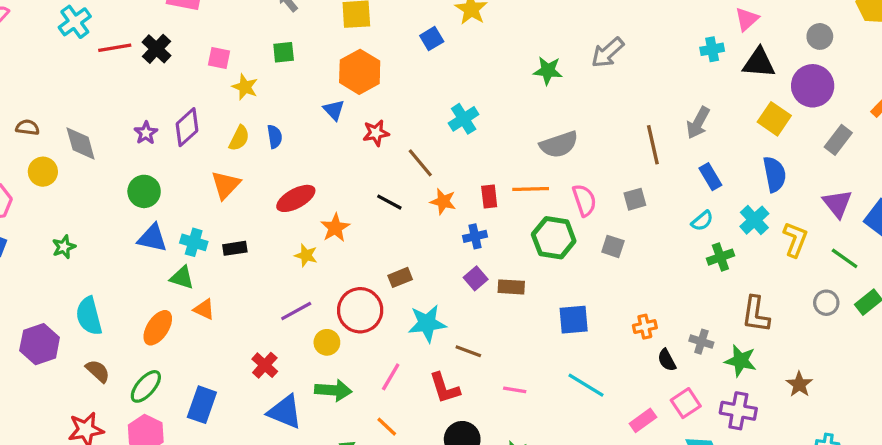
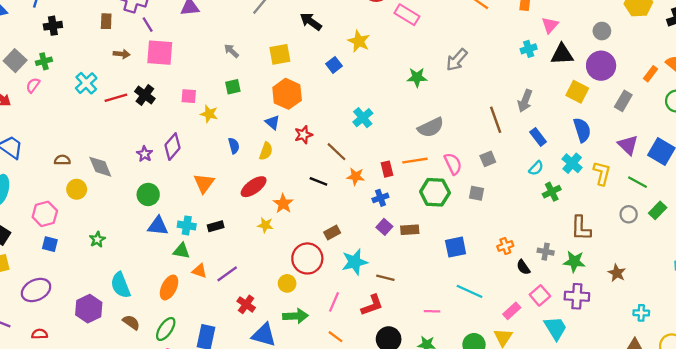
yellow semicircle: (239, 138) -> (266, 151), moved
purple line: (296, 311) -> (227, 274), moved
red L-shape: (444, 388) -> (372, 305), turned -85
pink line: (515, 390) -> (432, 311), moved

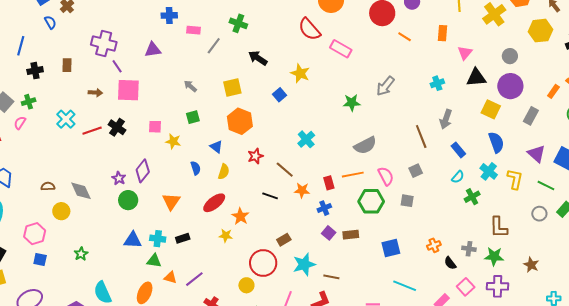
brown rectangle: (106, 21) -> (67, 65), moved
cyan cross: (529, 49) -> (437, 83), moved
blue triangle: (272, 122) -> (216, 147), moved
green circle: (148, 194) -> (128, 200), moved

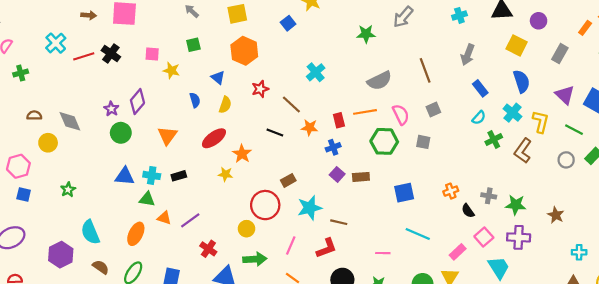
purple circle: (510, 86) -> (539, 21), size x0.6
green cross: (29, 102) -> (21, 73), moved
brown line: (421, 137) -> (425, 70), moved
brown L-shape: (499, 227) -> (523, 151), moved, turned 35

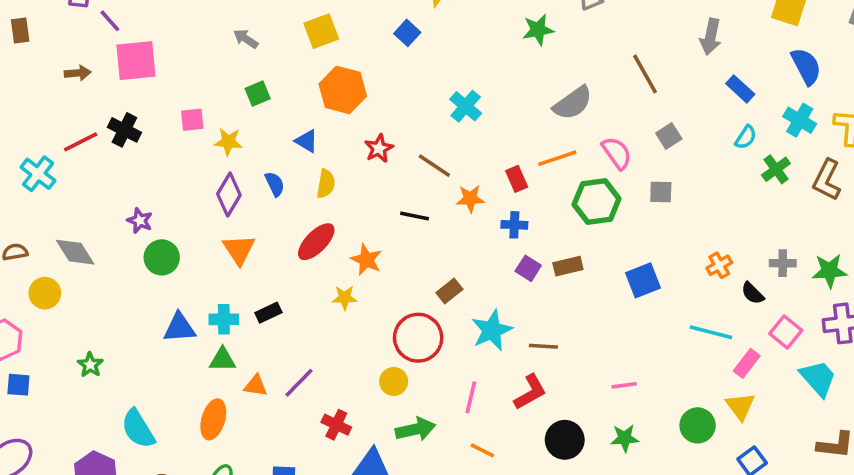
cyan cross: (56, 43) -> (38, 174), moved
purple diamond: (137, 102) -> (229, 195), moved
blue cross: (333, 147) -> (514, 225), turned 32
cyan line: (418, 234) -> (711, 332), moved

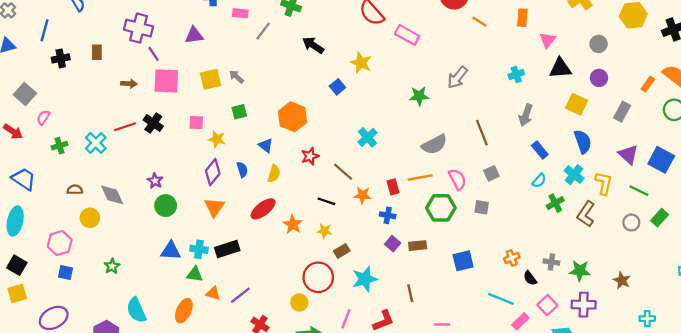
yellow square: (321, 31) -> (210, 79), moved
yellow star: (345, 298) -> (324, 231), moved
black rectangle: (268, 313) -> (227, 249), size x1.5
brown line: (543, 346) -> (410, 293), moved, turned 66

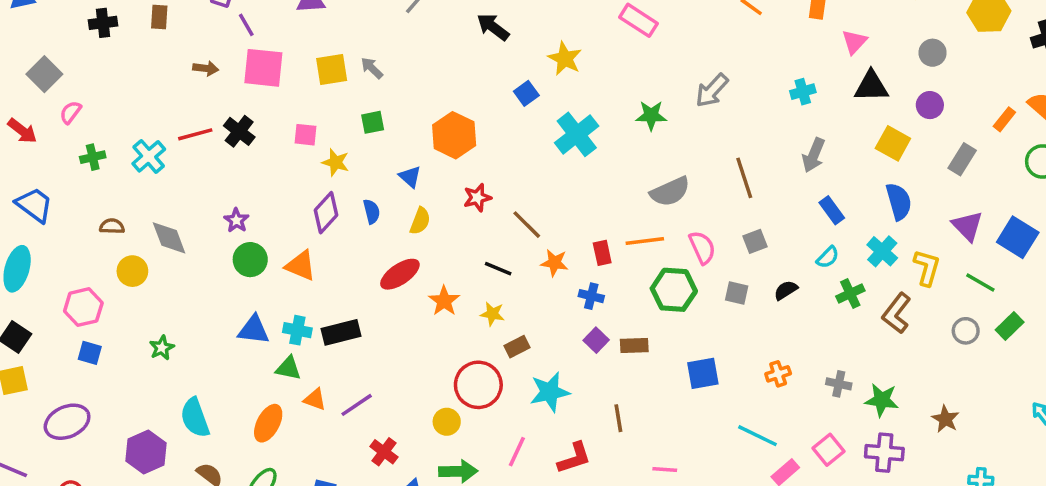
cyan cross: (368, 137) -> (577, 134), moved, size x1.4
orange triangle: (214, 207) -> (301, 266), moved, turned -45
black semicircle: (530, 278) -> (786, 290), moved, turned 91

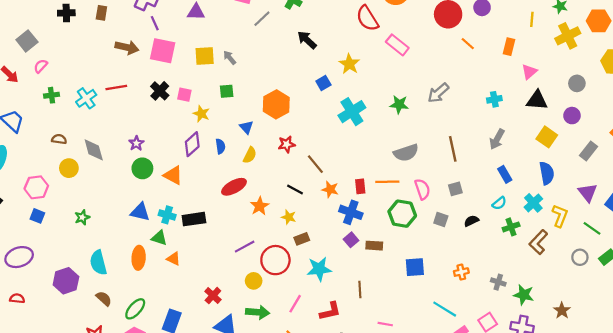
brown arrow: (206, 68) -> (127, 47), size x1.5
black cross: (239, 131) -> (160, 91), moved
blue cross: (591, 296) -> (351, 212), size x1.5
purple line: (357, 405) -> (245, 247), moved
orange ellipse: (268, 423) -> (139, 258), moved, turned -30

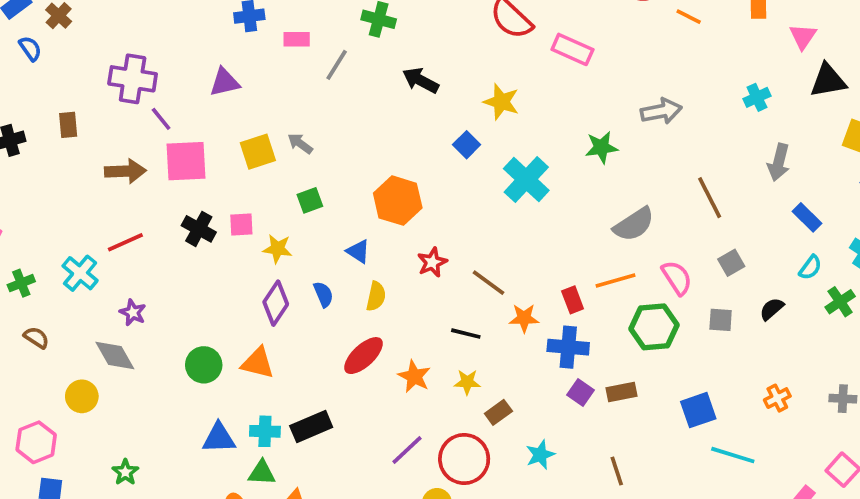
gray arrow: (438, 93) -> (661, 111), turned -135
brown semicircle: (59, 139) -> (36, 338), moved, turned 40
purple star: (136, 143) -> (133, 312), moved
cyan star: (319, 269) -> (540, 455), size x0.7
cyan line: (445, 309) -> (733, 455), moved

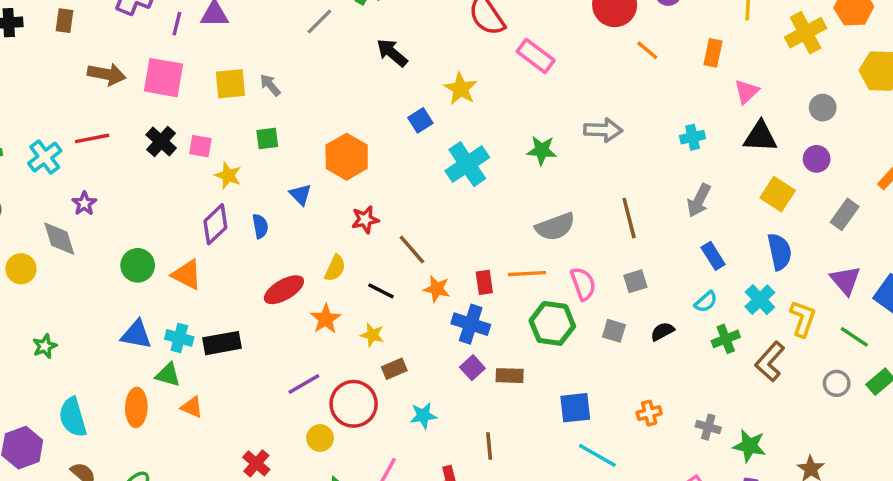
purple line: (161, 119) -> (177, 24), moved, turned 40
yellow semicircle: (376, 296) -> (335, 268), moved

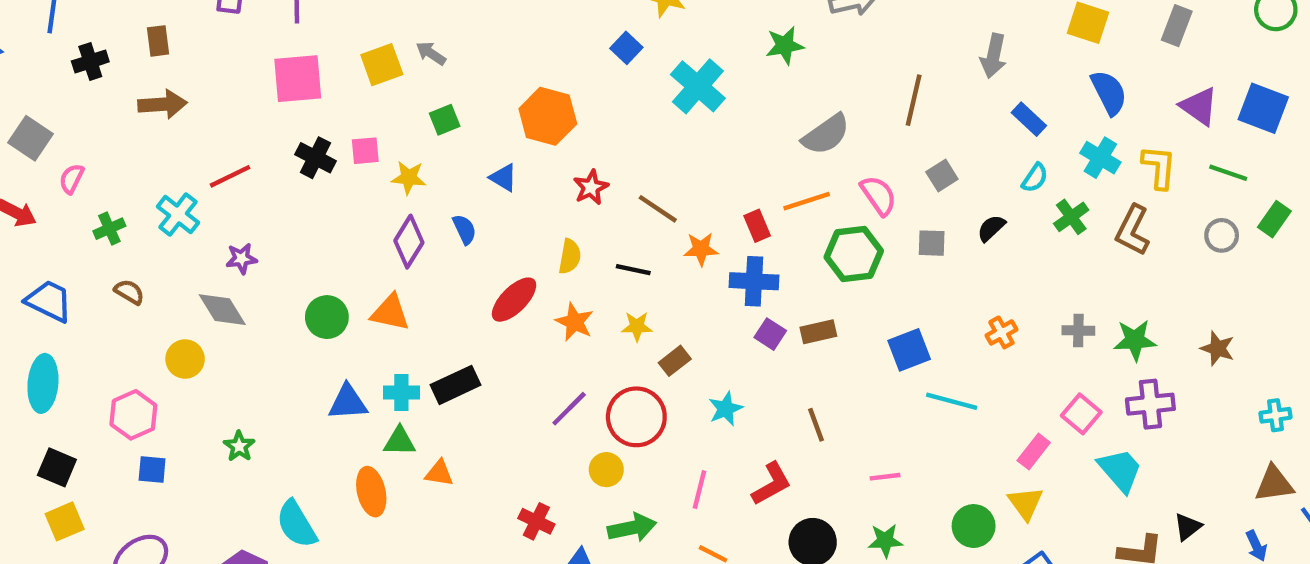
brown arrow: (107, 74) -> (162, 104), moved
purple star: (84, 203) -> (241, 258), turned -30
brown line: (629, 218) -> (914, 100), turned 42

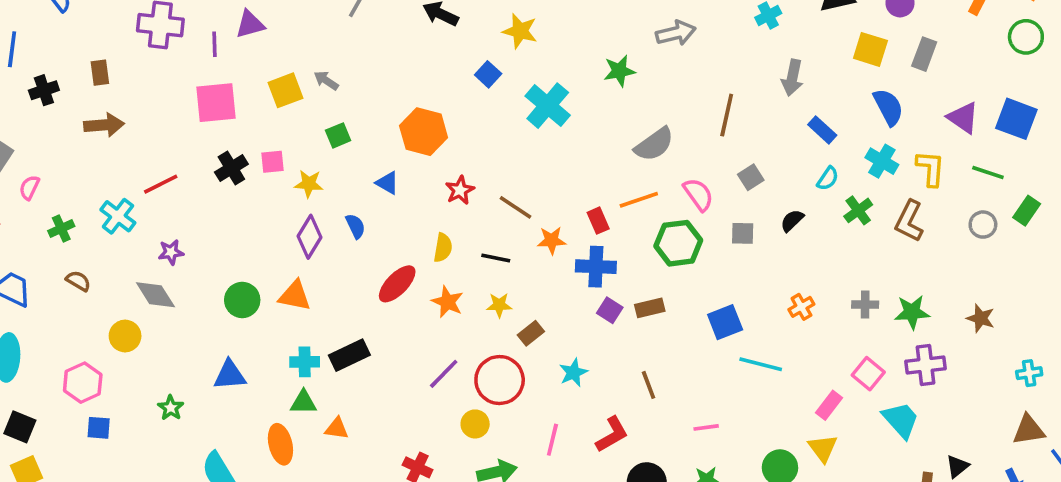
gray rectangle: (1177, 26) -> (924, 54), moved
black cross: (316, 158) -> (231, 168), turned 32
blue triangle: (348, 402) -> (230, 375), moved

